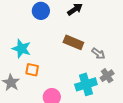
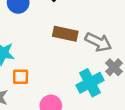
gray arrow: (98, 54) -> (98, 42), size x1.5

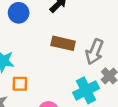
gray arrow: (98, 42) -> (95, 52), turned 85

